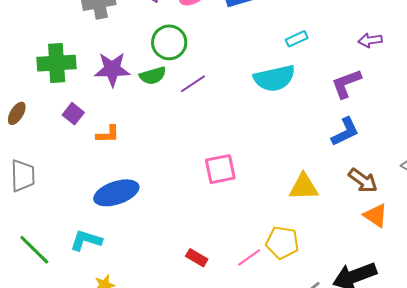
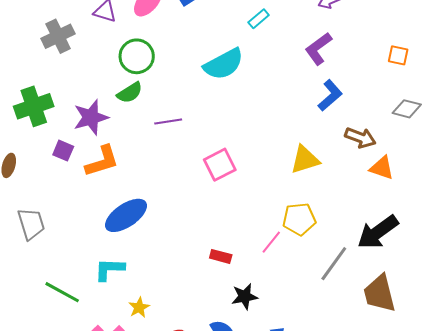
purple star: (112, 69) -> (91, 117), moved
cyan semicircle: (274, 78) -> (224, 64), moved
purple line: (193, 84) -> (168, 122), moved, turned 40
orange L-shape: (108, 134) -> (102, 161), size x1.5

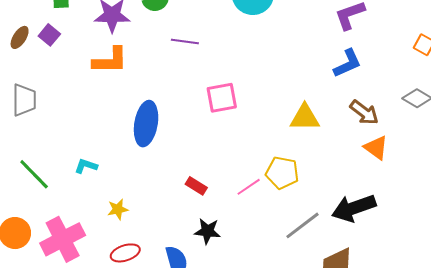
purple square: (63, 151) -> (49, 35), moved
blue ellipse: (126, 215) -> (146, 124), moved, turned -63
cyan L-shape: (109, 269) -> (86, 166), size x0.7
yellow star: (139, 307) -> (118, 209), moved

